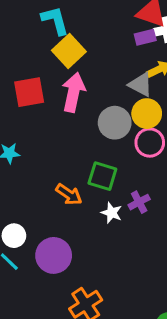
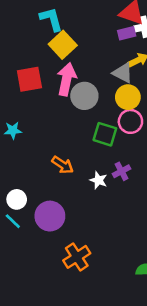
gray circle: (115, 123) -> (84, 96), moved
green square: (102, 176) -> (105, 134), moved

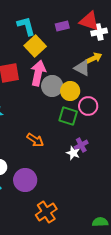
purple rectangle: (127, 33) -> (62, 26), moved
yellow circle: (128, 97) -> (70, 91), moved
white star: (98, 180) -> (73, 153), moved

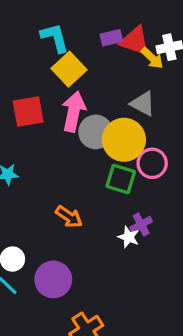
red triangle: (89, 21) -> (135, 41), moved
yellow arrow: (94, 58) -> (152, 58), moved, turned 70
yellow circle: (70, 91) -> (124, 140), size x1.4

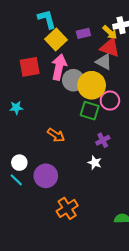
purple rectangle: (111, 38) -> (83, 33), moved
red triangle: (135, 41) -> (110, 48), moved
white star: (129, 237) -> (95, 163), moved

